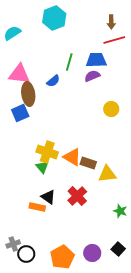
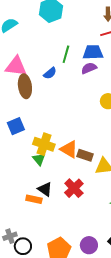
blue square: (20, 113) -> (16, 126), moved

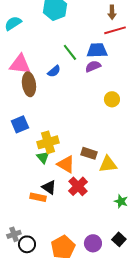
green line: (66, 54) -> (70, 52), turned -54
yellow cross: (44, 144) -> (48, 142), turned -35
orange triangle: (69, 149) -> (66, 164), moved

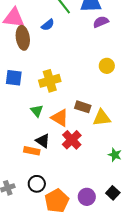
purple semicircle: (93, 66) -> (101, 22), moved
yellow circle: (112, 99) -> (107, 66), moved
blue square: (20, 124) -> (14, 78), turned 30
yellow cross: (48, 142) -> (50, 81), moved
black circle: (27, 244) -> (37, 184), moved

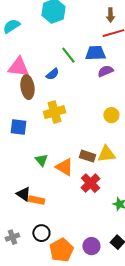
yellow cross: (50, 81) -> (54, 112), moved
yellow triangle: (102, 118) -> (106, 154), moved
red cross: (72, 140) -> (90, 183), moved
black triangle: (43, 141) -> (23, 194), moved

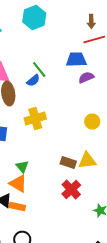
green line: (68, 55) -> (39, 70), moved
orange triangle: (64, 167) -> (18, 184), moved

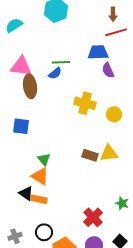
green line: (39, 70) -> (61, 62), turned -54
purple semicircle: (86, 78) -> (108, 70), turned -91
yellow cross: (35, 118) -> (85, 103), moved, turned 30
red cross: (71, 190) -> (93, 217), moved

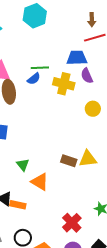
yellow cross: (85, 103) -> (64, 84), moved
yellow circle: (114, 114) -> (93, 109), moved
orange triangle: (40, 176) -> (40, 182), moved

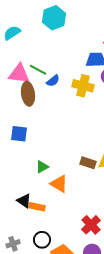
green line: (40, 68) -> (38, 70), moved, turned 30
green triangle: (23, 165) -> (42, 167), turned 40

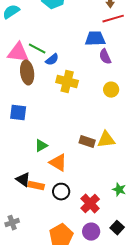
yellow cross: (83, 86) -> (67, 82), moved
black circle: (42, 240) -> (61, 192), moved

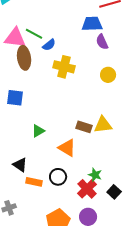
orange triangle: (58, 163) -> (67, 148), moved
orange rectangle: (36, 186) -> (34, 182), moved
green star: (119, 190) -> (95, 175), moved
black square: (117, 228) -> (114, 192), moved

